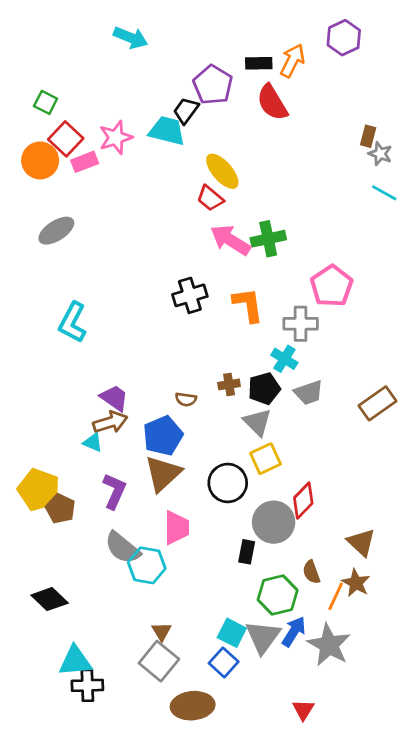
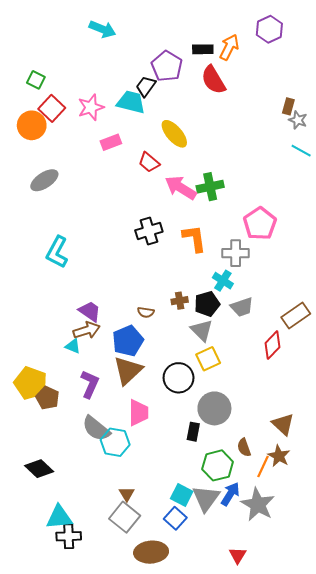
pink rectangle: (85, 162) -> (111, 142), moved
red trapezoid: (210, 198) -> (149, 162), moved
red diamond: (303, 501) -> (273, 345), moved

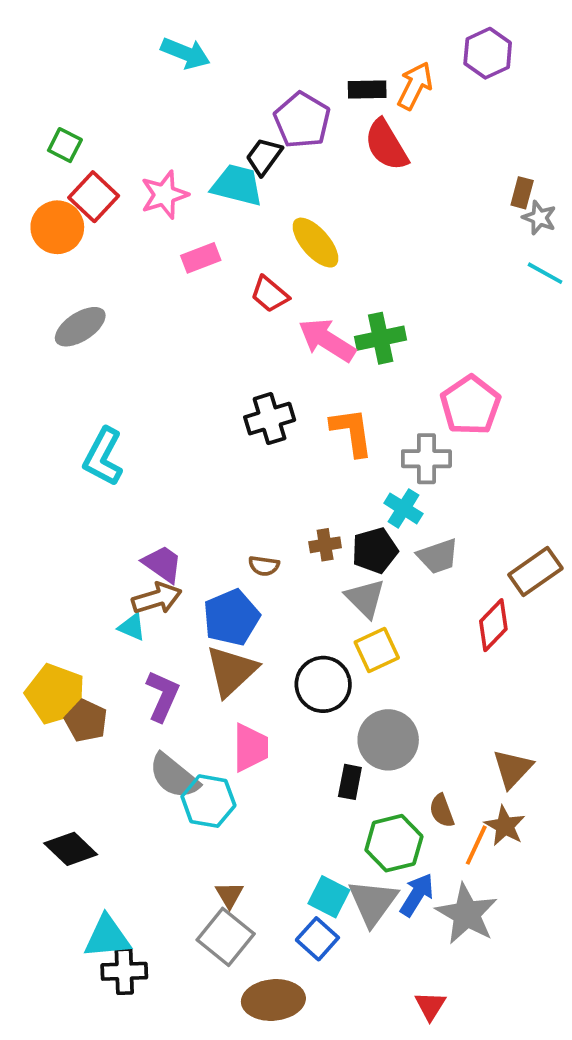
brown triangle: (283, 424) -> (513, 769), turned 30

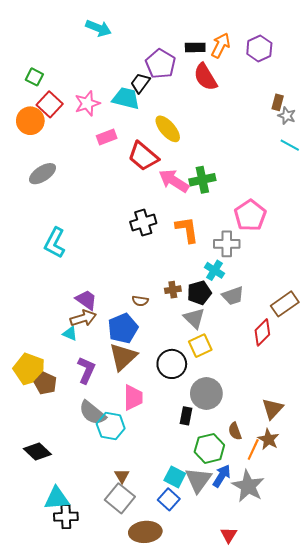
purple hexagon: (488, 53) -> (259, 48), moved
red trapezoid: (270, 294) -> (143, 156), size x1.5

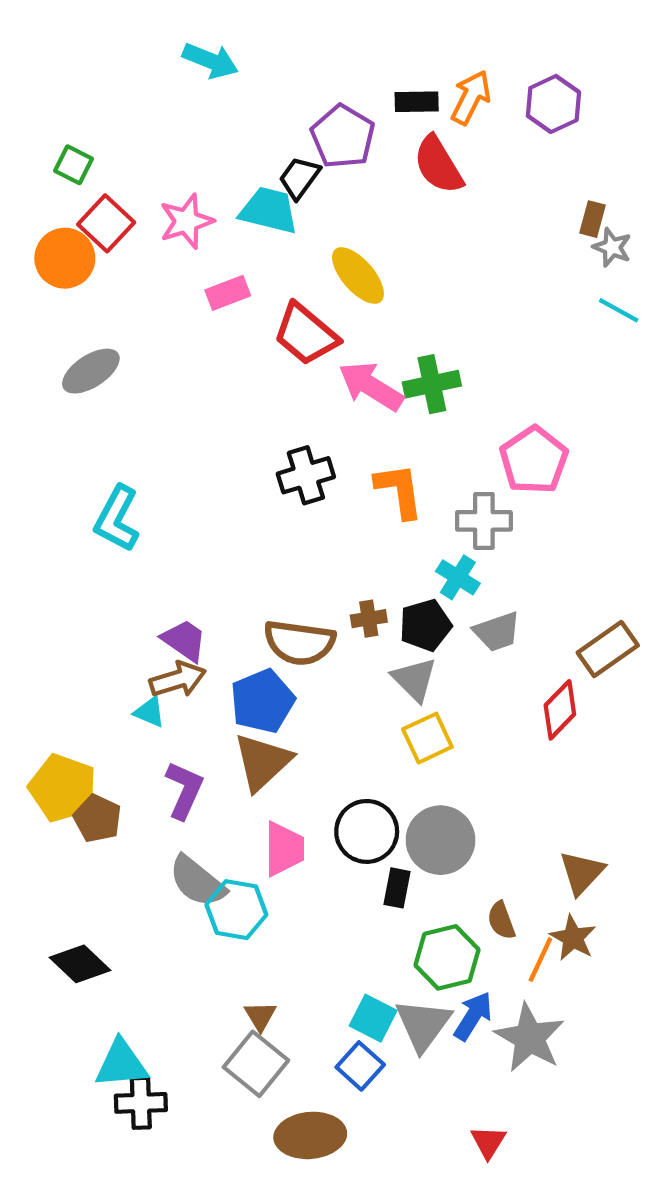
brown semicircle: (140, 301) -> (299, 643), size x2.0
black circle: (172, 364) -> (367, 831), moved

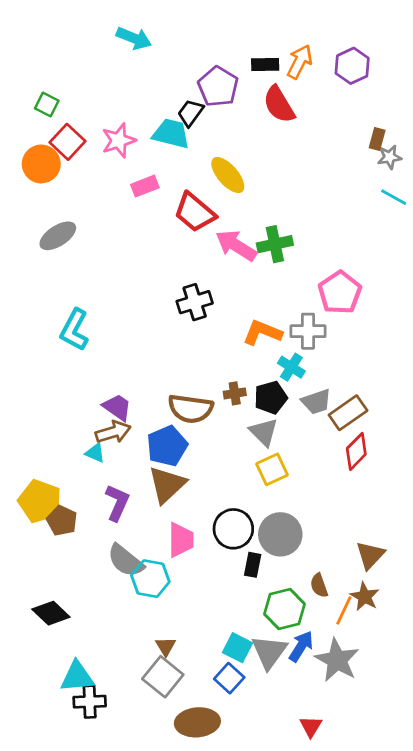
gray star: (612, 247) -> (390, 157), turned -30
orange L-shape: (399, 491) -> (262, 333), moved, turned -60
brown rectangle: (608, 649) -> (348, 413), moved

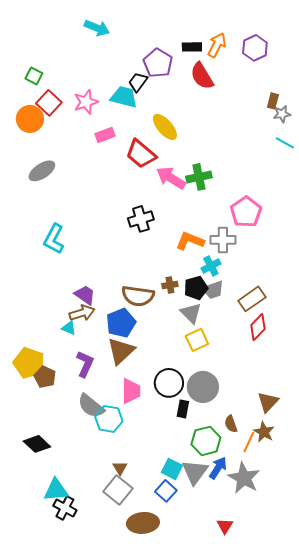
cyan cross: (291, 367) -> (211, 266), turned 30
gray trapezoid: (316, 402) -> (213, 290), moved
black cross: (90, 702) -> (65, 508), turned 30

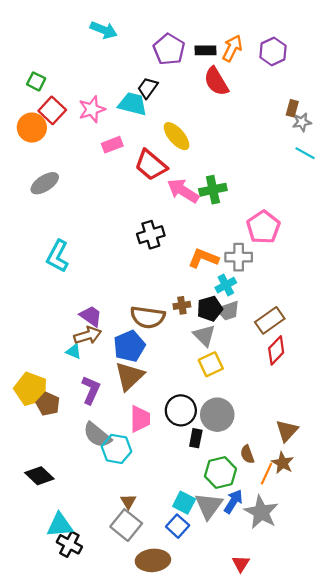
purple pentagon: (158, 63) -> (169, 49), moved

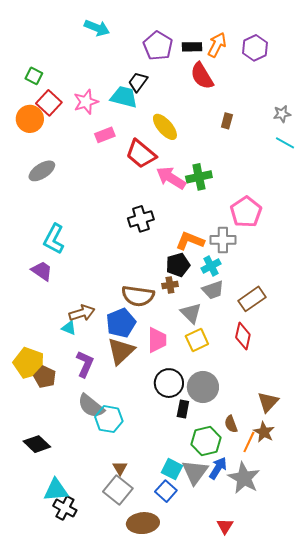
brown rectangle: (292, 108) -> (227, 121), moved
black pentagon: (210, 309) -> (178, 265), moved
purple trapezoid: (91, 316) -> (42, 271), moved
red diamond: (276, 350) -> (243, 336), moved, turned -32
pink trapezoid: (140, 419) -> (157, 340), moved

